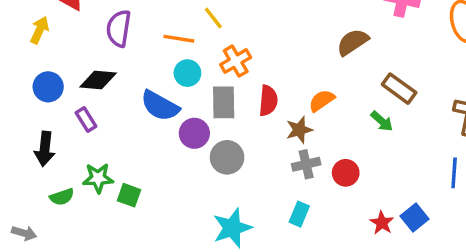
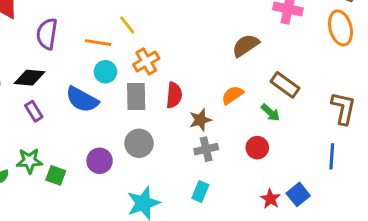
orange semicircle: (322, 101) -> (232, 95), moved
purple rectangle: (86, 120) -> (34, 111), moved
purple circle: (194, 133) -> (100, 161), moved
red circle: (346, 173) -> (257, 148), moved

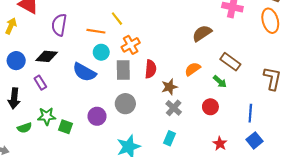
purple rectangle: (34, 111) -> (40, 83), moved
gray cross: (206, 149) -> (174, 108), turned -35
blue line: (332, 156) -> (250, 113), moved
blue square: (298, 194) -> (255, 140), moved

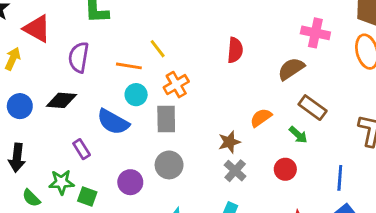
brown semicircle: (202, 33) -> (291, 69), moved
red semicircle: (151, 69) -> (235, 50), moved
purple rectangle: (40, 83) -> (82, 149), moved
green semicircle: (25, 128) -> (31, 198), turned 64

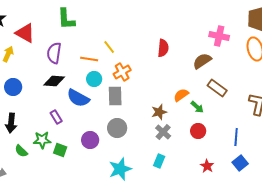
black diamond: (61, 100) -> (54, 81), moved
green arrow: (298, 135) -> (197, 107), moved

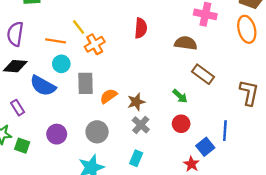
brown semicircle: (202, 61) -> (186, 43), turned 42
orange cross: (122, 72) -> (95, 44), moved
orange semicircle: (181, 95) -> (109, 96), moved
gray circle: (117, 128) -> (97, 132), moved
blue square: (240, 163) -> (205, 147), moved

